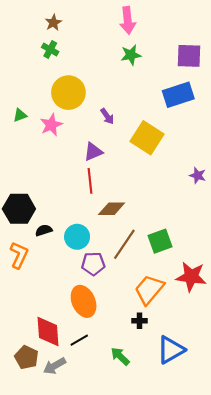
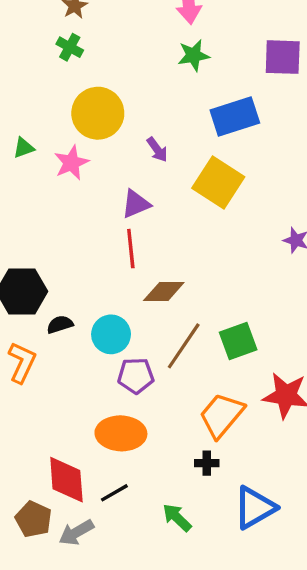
blue rectangle: (178, 95) -> (235, 116), moved
orange ellipse: (84, 301) -> (121, 433), turned -64

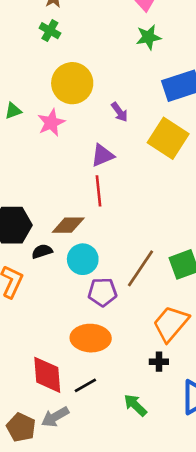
brown diamond: (164, 291) -> (68, 225), moved
brown pentagon: (33, 519) -> (21, 427), moved

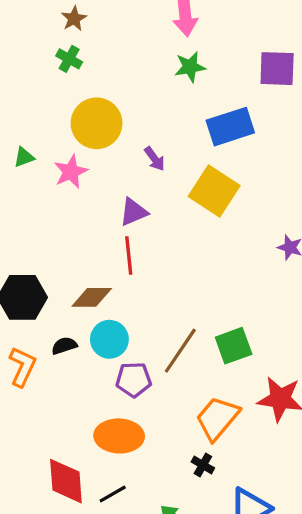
black semicircle: (42, 251) -> (64, 346), moved
black cross: (159, 362) -> (203, 465), turned 30

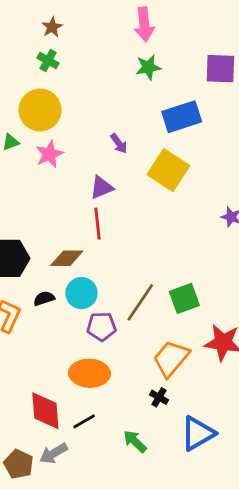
yellow circle: (97, 123) -> (40, 110), moved

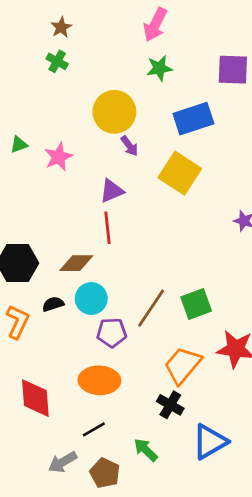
pink arrow: (144, 24) -> (155, 25), turned 32
yellow circle: (40, 110) -> (114, 112), moved
black cross: (159, 397) -> (170, 405), size x1.4
red diamond: (45, 411) -> (35, 398), moved
brown pentagon: (19, 464) -> (105, 473), moved

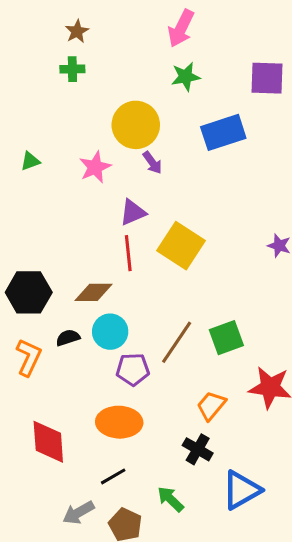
green cross: (57, 61) -> (72, 69), turned -30
pink star: (58, 157) -> (95, 167), moved
yellow square: (180, 173) -> (181, 246), moved
orange trapezoid: (183, 365) -> (211, 406), size x0.7

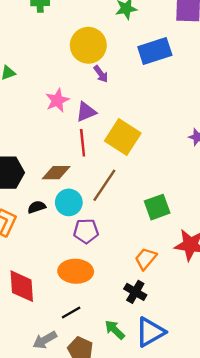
pink star: (95, 167) -> (57, 100), moved
brown line: (177, 342) -> (104, 185), moved
blue triangle: (241, 490) -> (150, 332), moved

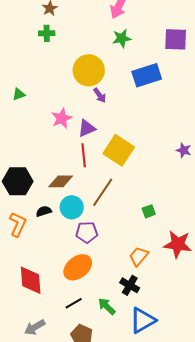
green square: (157, 207) -> (149, 211), size x0.6
orange ellipse: (76, 271) -> (78, 267), turned -40
green arrow: (115, 330) -> (107, 306), moved
gray arrow: (45, 340) -> (35, 327), moved

